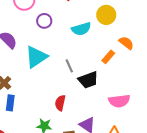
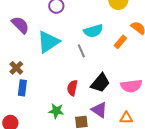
cyan semicircle: (81, 29) -> (93, 31), moved
black trapezoid: (88, 80) -> (100, 83), moved, turned -30

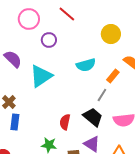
gray line: (81, 51) -> (102, 95), moved, turned 56
black trapezoid: (100, 83) -> (93, 117), turned -90

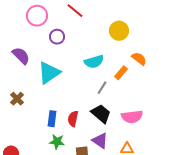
gray line: (102, 95) -> (102, 88), moved
blue rectangle: (15, 122) -> (52, 119), moved

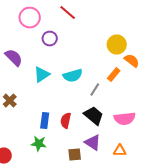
yellow circle: (119, 31) -> (117, 45), moved
cyan semicircle: (94, 62) -> (73, 76), moved
cyan triangle: (49, 73) -> (42, 75), size x0.7
green star: (57, 142) -> (39, 144), moved

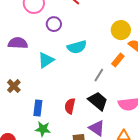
purple semicircle: (14, 58) -> (18, 43), turned -42
cyan semicircle: (73, 76) -> (77, 47), moved
blue rectangle: (45, 121) -> (38, 108), moved

